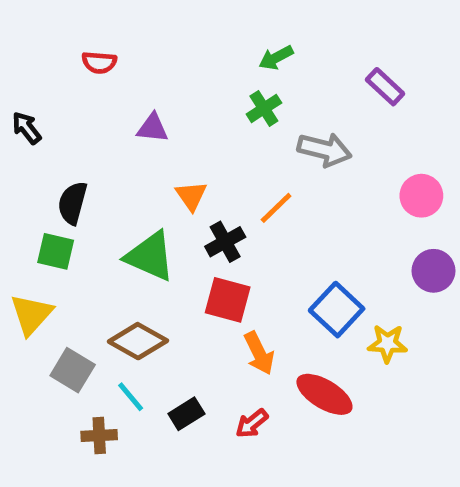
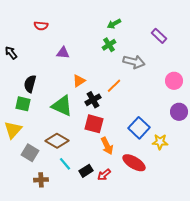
orange triangle: (191, 196) -> (79, 81), turned 32
cyan line: (131, 397) -> (65, 164), moved
black rectangle: (186, 414) -> (86, 171), moved

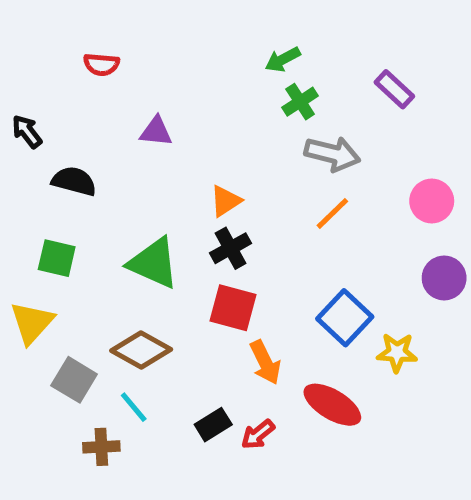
green cross: (109, 45) -> (300, 102), moved
orange triangle: (79, 81) -> (226, 201), moved
black semicircle: (30, 84) -> (74, 181), moved, turned 90
orange line: (114, 86) -> (332, 213), moved
cyan line: (65, 164) -> (134, 407), moved

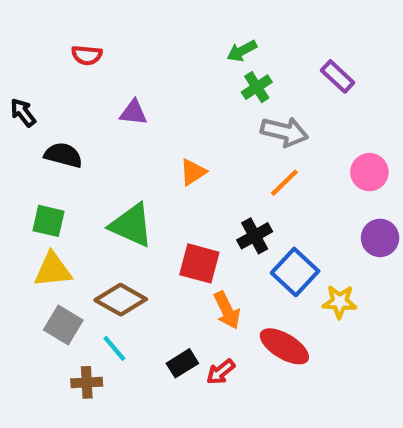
black cross: (231, 248) -> (255, 236), moved
yellow triangle: (32, 323) -> (53, 270), moved, turned 42

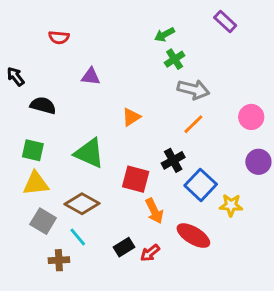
purple rectangle: (338, 76) -> (225, 22), moved

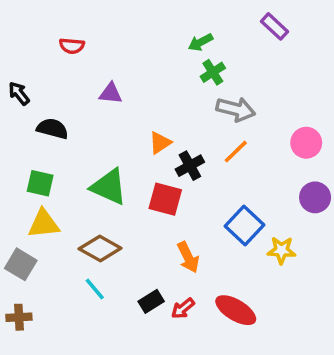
black cross: (173, 160) -> (190, 166), moved
red square: (136, 179) -> (165, 199), moved
gray square: (43, 221) -> (21, 264), moved
red ellipse: (193, 236) -> (236, 310), moved
brown cross: (59, 260) -> (19, 317), moved

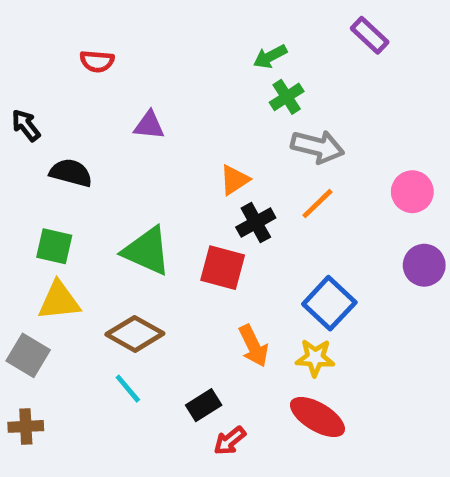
orange triangle: (160, 143) -> (234, 180), moved
yellow star: (282, 250) -> (315, 358), moved
red arrow: (183, 308) -> (230, 441), moved

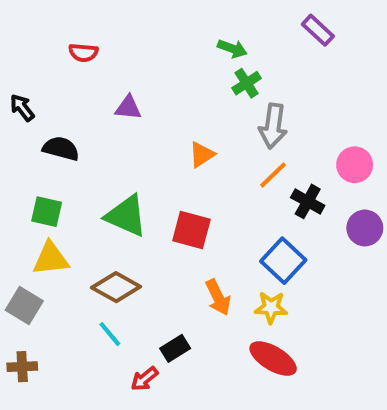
green arrow: (270, 57) -> (232, 49), turned -132
gray arrow: (317, 147) -> (273, 126), turned 84
black cross: (256, 223) -> (308, 201), moved, turned -32
red arrow: (230, 441) -> (145, 379), moved

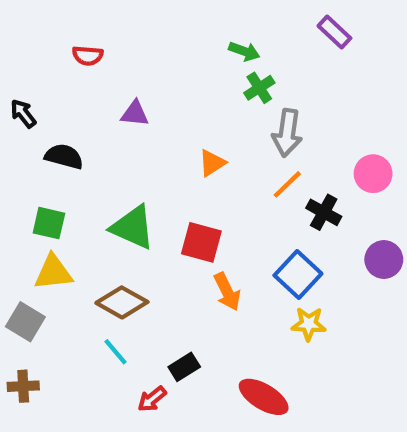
purple circle: (365, 228) -> (384, 260), moved
orange arrow: (218, 297) -> (227, 292), moved
yellow star: (271, 308) -> (309, 324), moved
red ellipse: (273, 359) -> (264, 397), moved

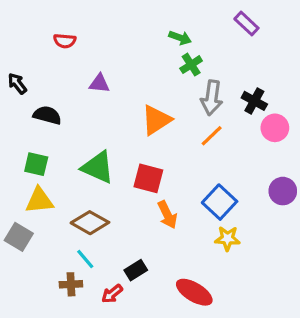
orange triangle: (212, 163) -> (156, 120), size x1.5
black cross: (324, 212) -> (254, 101), moved
brown cross: (23, 386) -> (71, 284), moved

